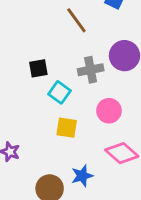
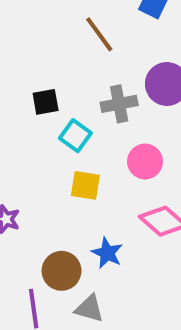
blue star: (82, 176) -> (107, 253), turned -30

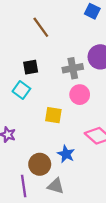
brown line: (99, 34) -> (41, 27), moved
cyan square: (75, 136) -> (21, 90), moved
pink circle: (145, 162) -> (80, 95), moved

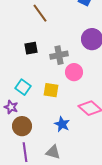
gray cross: (73, 68) -> (59, 55), moved
cyan square: (21, 90) -> (23, 87), moved
brown circle: (40, 164) -> (22, 126), moved

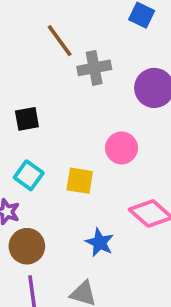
black square: (31, 48) -> (27, 119), moved
gray cross: (59, 55) -> (94, 68), moved

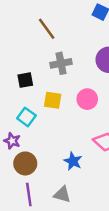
gray cross: (94, 68) -> (61, 63), moved
yellow square: (80, 181) -> (53, 100), moved

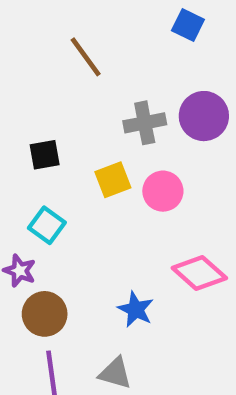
gray cross: (61, 63) -> (145, 123), moved
yellow square: (53, 100) -> (113, 180), moved, turned -30

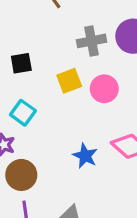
blue star: (136, 309) -> (85, 156), moved

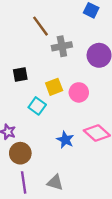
gray cross: (91, 41) -> (62, 46), moved
cyan square: (23, 113) -> (37, 106), moved

